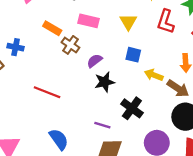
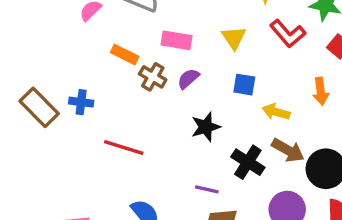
red L-shape: (166, 22) -> (288, 34), turned -55
blue cross: (16, 47) -> (81, 102), moved
purple semicircle: (95, 61) -> (188, 79), moved
brown arrow: (178, 88) -> (288, 150), moved

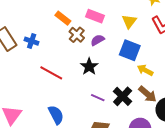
blue square: (244, 85) -> (130, 50), size x1.5
black star: (206, 127) -> (89, 67), moved, turned -30
purple line: (207, 189) -> (98, 98), moved

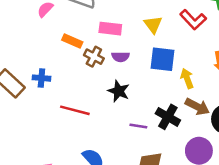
purple semicircle: (97, 40) -> (121, 57), turned -136
yellow arrow: (145, 70) -> (187, 78), turned 56

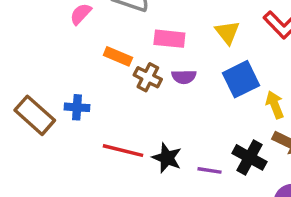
blue square: (163, 59) -> (241, 79), turned -32
black star: (119, 91) -> (167, 158), moved

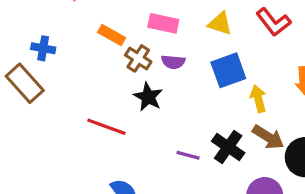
yellow triangle: (227, 32) -> (220, 24), turned -40
blue cross: (77, 107) -> (43, 48), moved
black star: (167, 158) -> (148, 97), moved

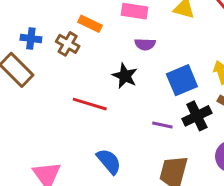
brown cross: (138, 58) -> (68, 44), moved
blue square: (228, 70) -> (182, 80), moved
black cross: (228, 147) -> (197, 116), turned 32

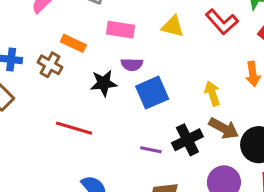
black star: (125, 76) -> (104, 83), moved, turned -30
blue square: (182, 80) -> (152, 93), moved

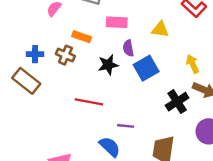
yellow triangle: (173, 26) -> (160, 30), moved
purple semicircle: (132, 64) -> (128, 48), turned 84
purple line: (151, 150) -> (126, 126), moved

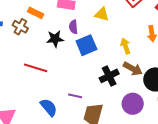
purple line: (126, 126) -> (75, 96), moved

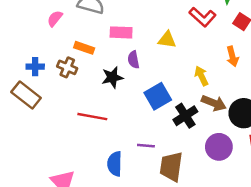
blue square: (86, 45) -> (158, 96), moved
blue semicircle: (49, 107) -> (115, 164), turned -132

